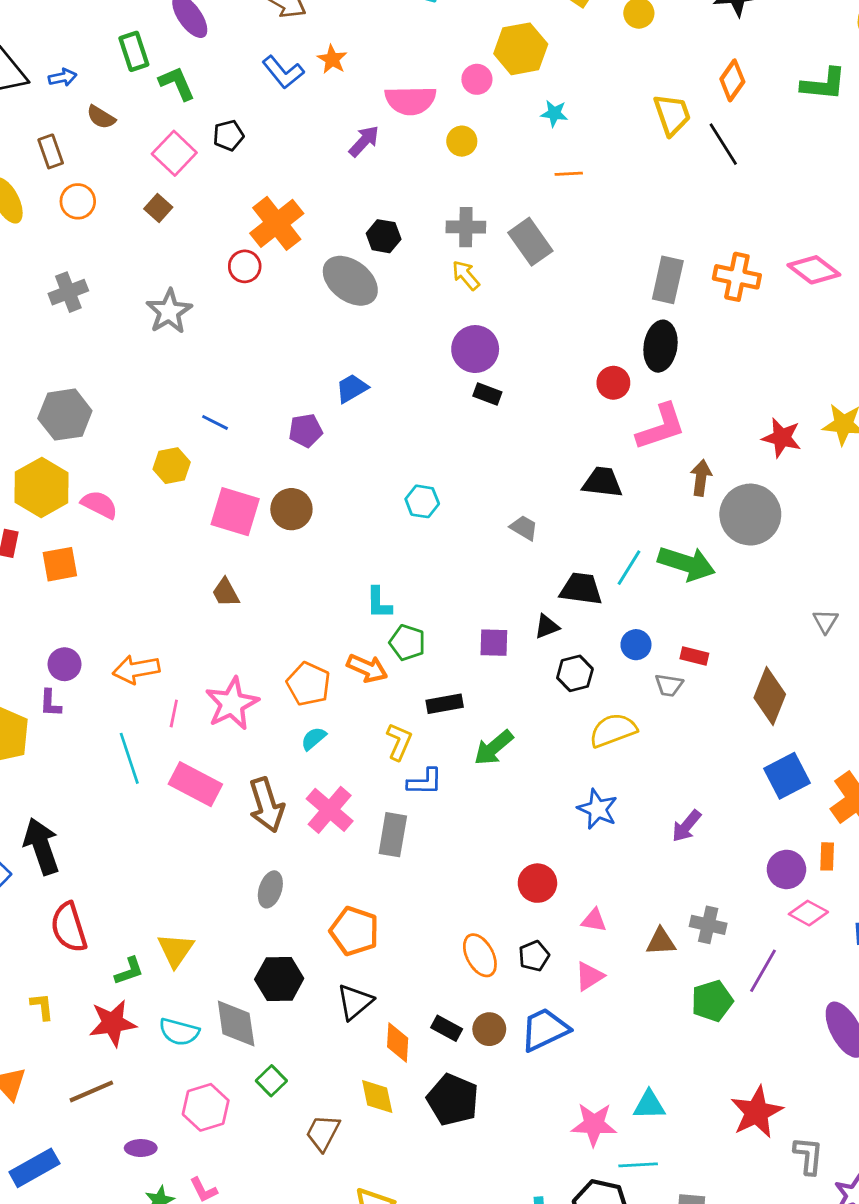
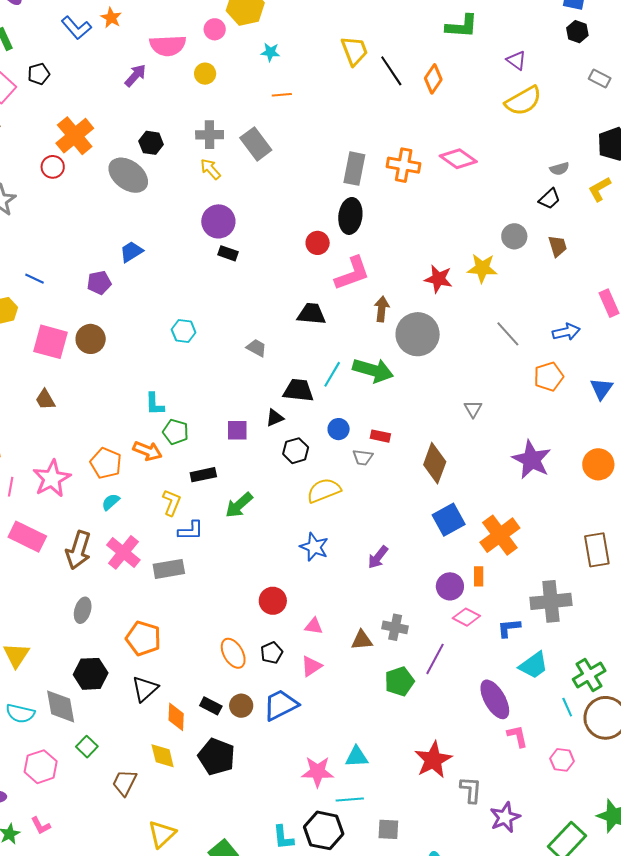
orange diamond: (732, 80) -> (433, 79), moved
brown arrow: (267, 805) -> (78, 550), turned 36
gray rectangle: (393, 835) -> (169, 569), turned 72

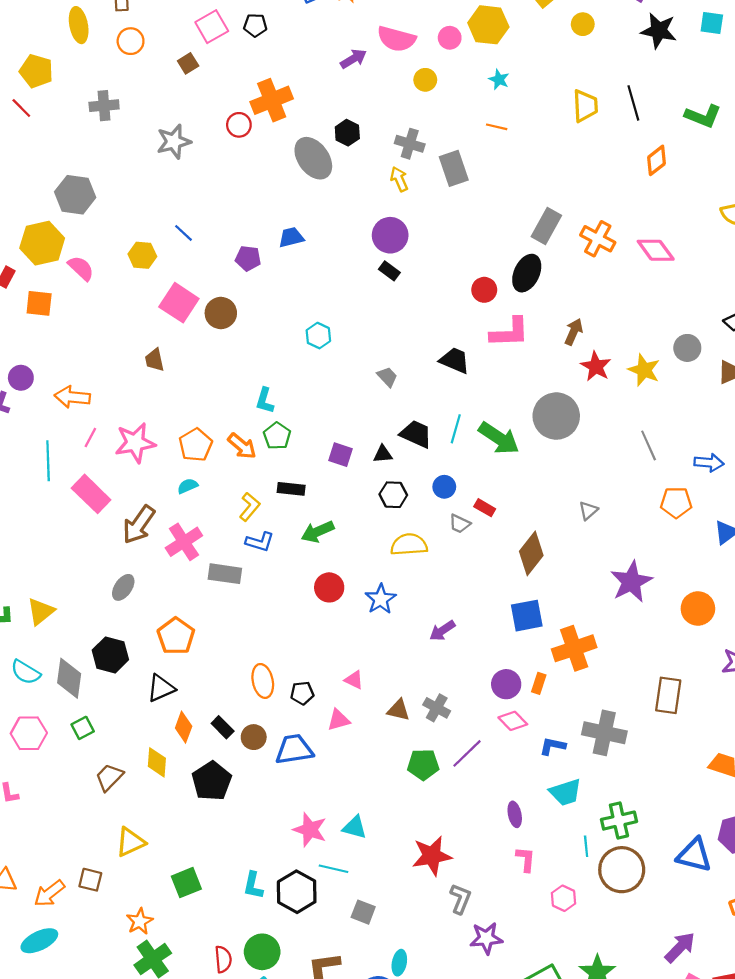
black line: (391, 71) -> (633, 103), moved
brown arrow: (382, 309) -> (574, 332), moved
cyan line: (332, 374) -> (456, 429), turned -32
red circle: (273, 601) -> (329, 587), moved
purple ellipse: (495, 699) -> (515, 814), size x0.6

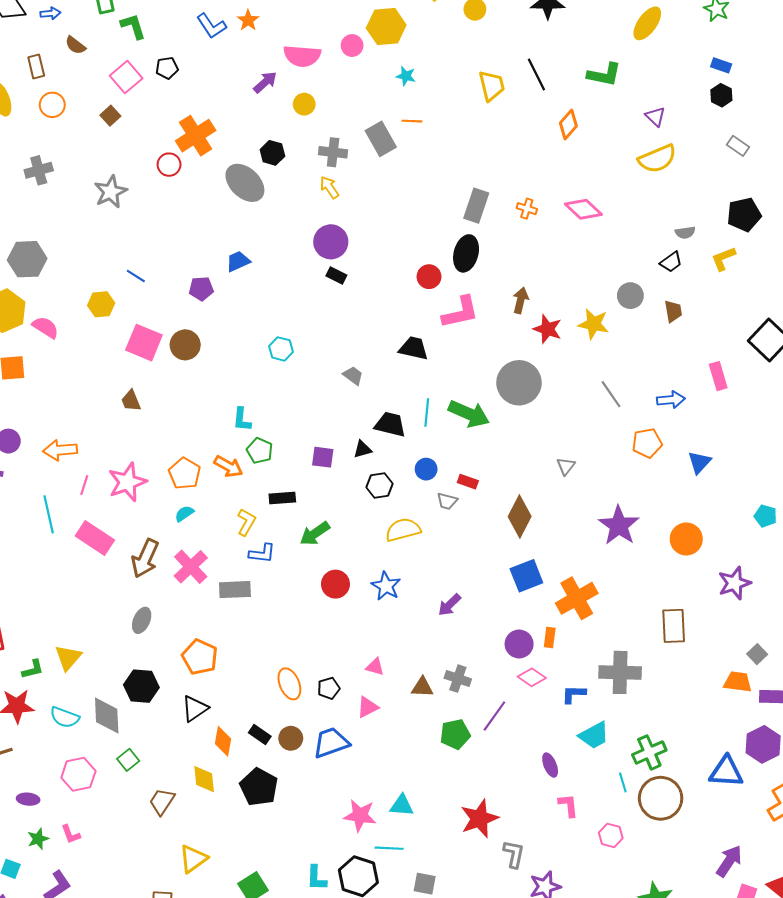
yellow circle: (425, 80) -> (304, 104), moved
gray rectangle: (454, 168) -> (381, 139), moved
orange cross: (598, 239) -> (527, 209), size x0.6

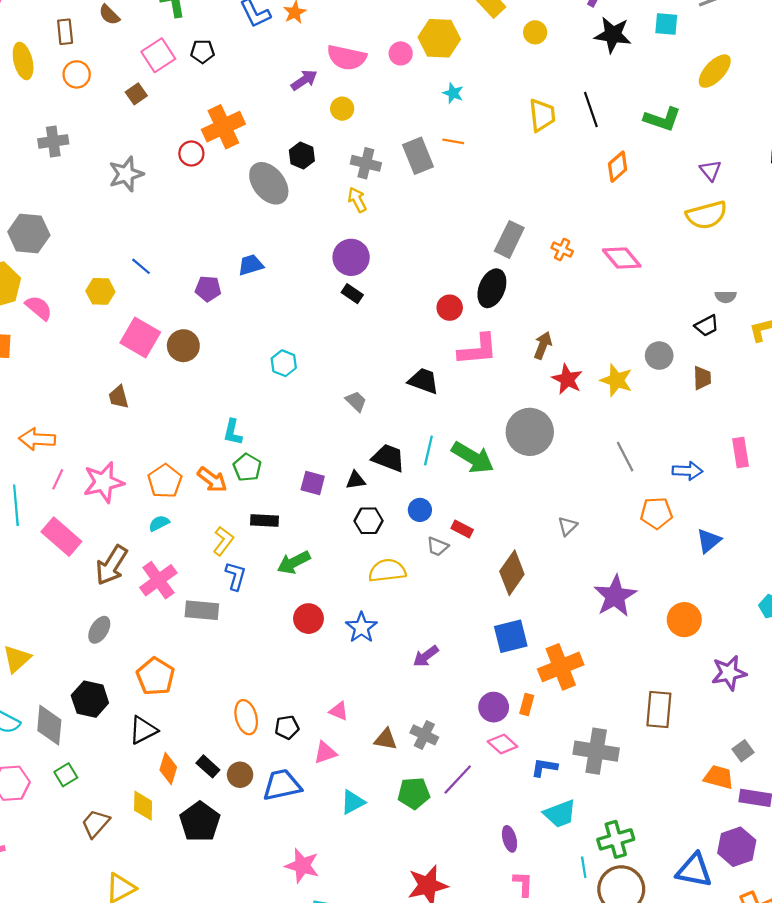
blue L-shape: (262, 553) -> (236, 576), turned -88
cyan triangle: (402, 805) -> (353, 802), moved, turned -40

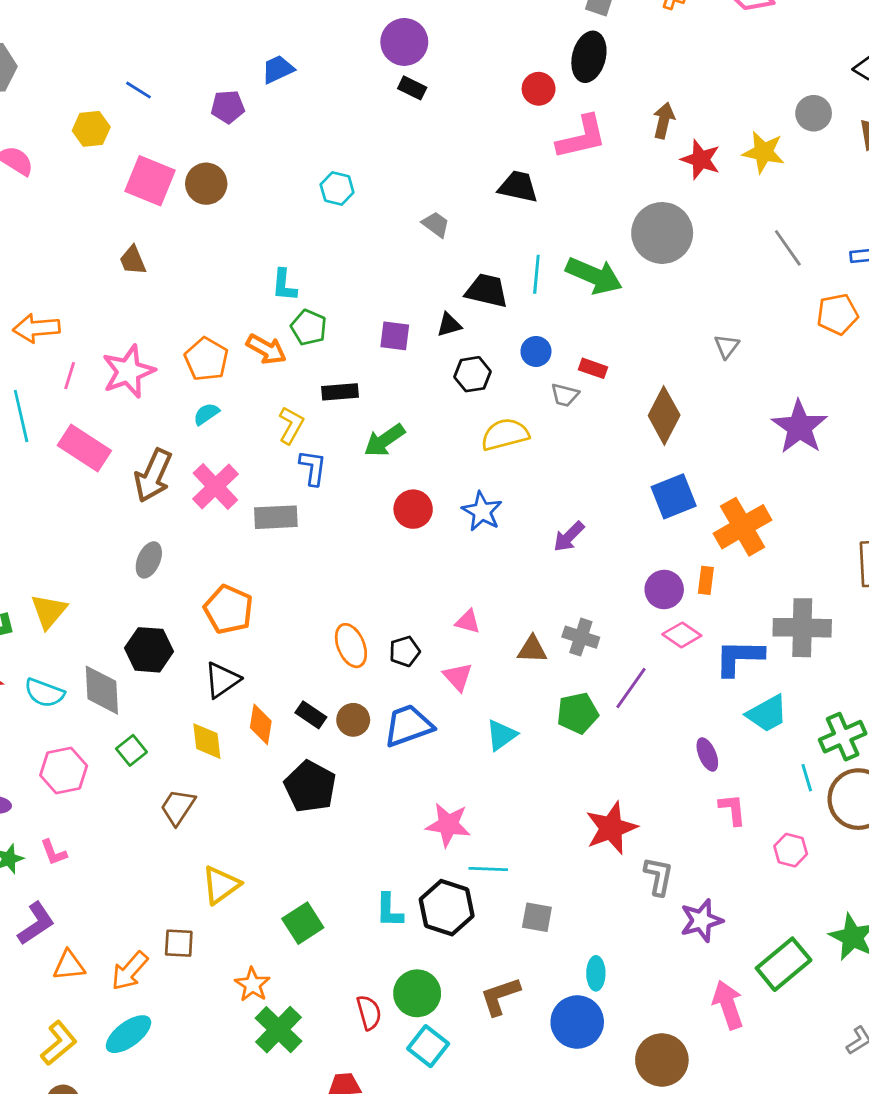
pink triangle: (325, 753) -> (458, 677), turned -45
blue L-shape: (544, 767) -> (739, 657), size x1.5
yellow diamond: (143, 806) -> (207, 741), moved

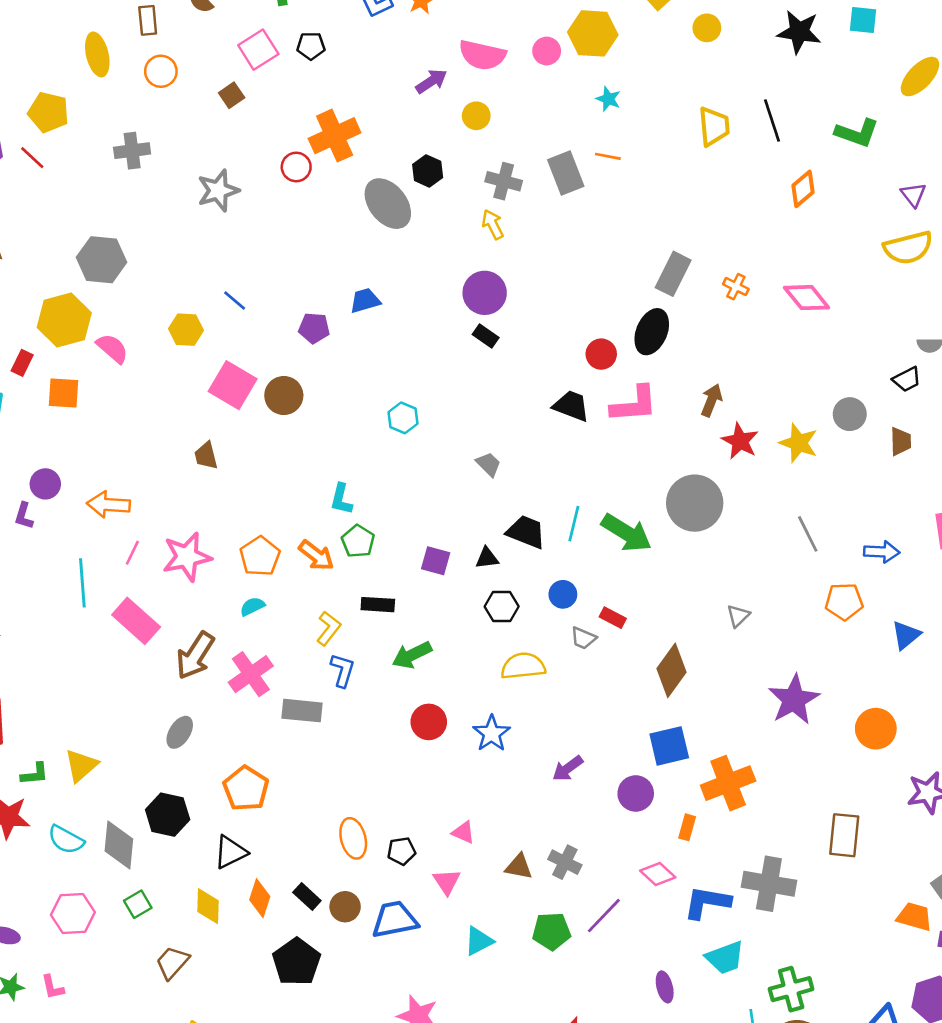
black trapezoid: (518, 187) -> (571, 406), moved
purple circle: (664, 590) -> (636, 793), moved

